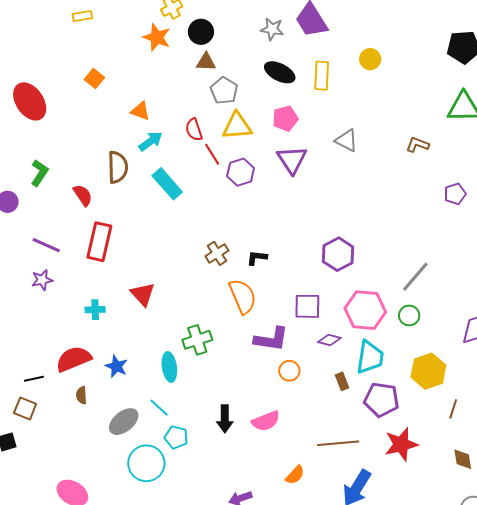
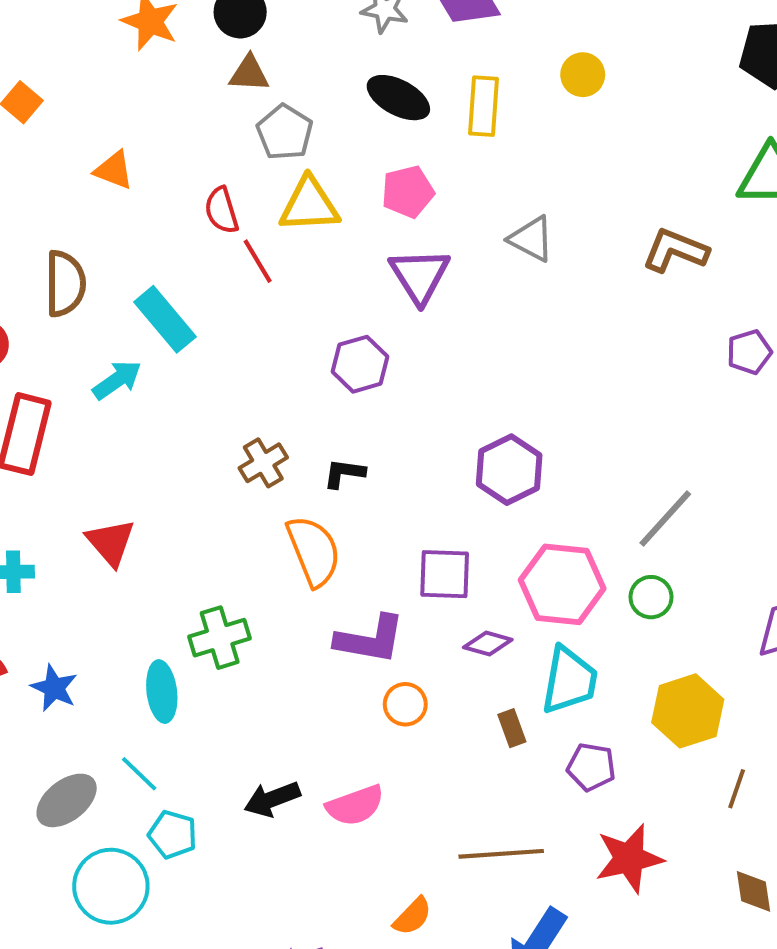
cyan arrow: (150, 141) -> (117, 380), moved
brown L-shape: (418, 145) -> (675, 250), size x1.4
purple hexagon: (241, 172) -> (360, 364), moved
purple pentagon: (381, 400) -> (591, 767), size x0.7
black arrow: (225, 419) -> (272, 799), turned 68

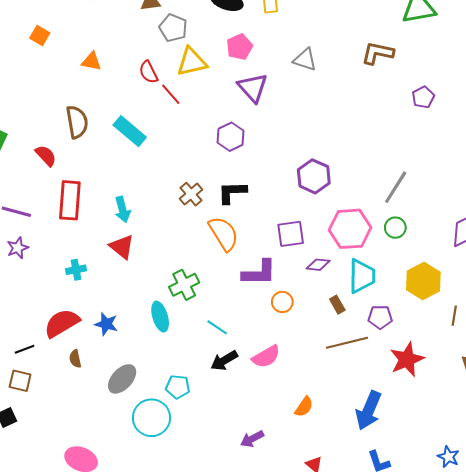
cyan arrow: (117, 380) -> (123, 209), moved, turned 120
black L-shape: (344, 473) -> (232, 192), size x1.4
cyan line: (139, 774) -> (217, 327), moved
brown line: (501, 854) -> (347, 343), moved

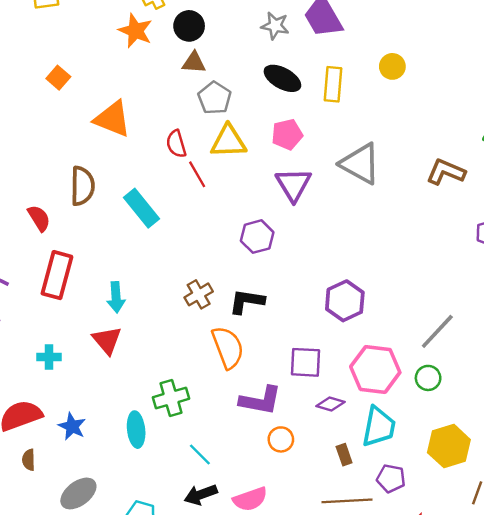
gray triangle: (305, 60) -> (360, 164), size x1.5
orange triangle: (91, 61) -> (112, 119), size x1.6

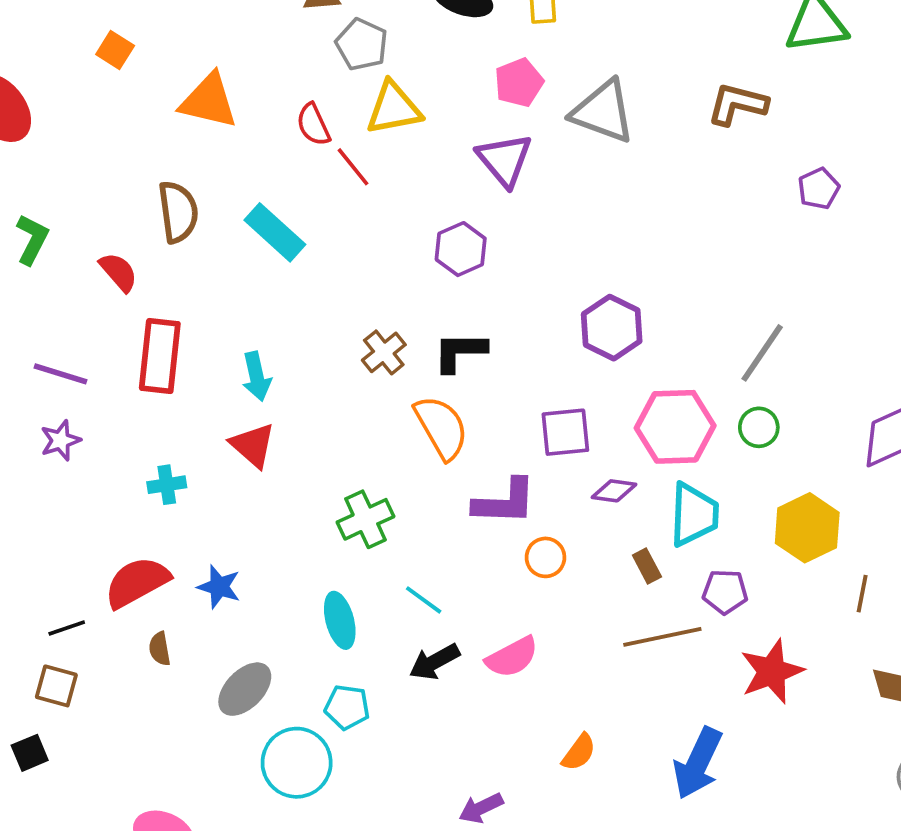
pink pentagon: (287, 134) -> (519, 83), moved
cyan ellipse: (136, 430) -> (340, 620), moved

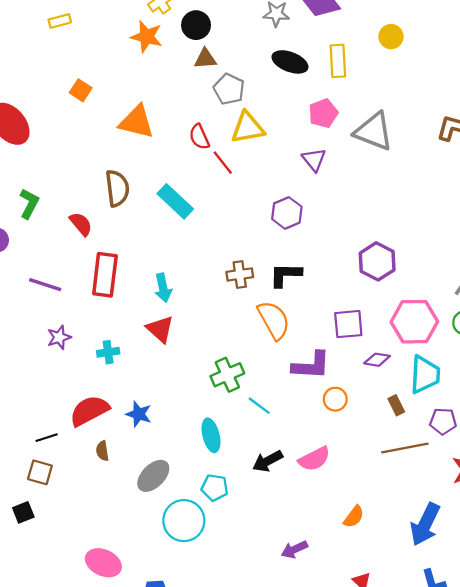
purple triangle: (504, 160) -> (314, 160), size x0.7
brown cross: (384, 352) -> (240, 274), turned 30
purple star: (60, 440) -> (59, 337), moved
cyan line: (424, 600) -> (259, 406), moved

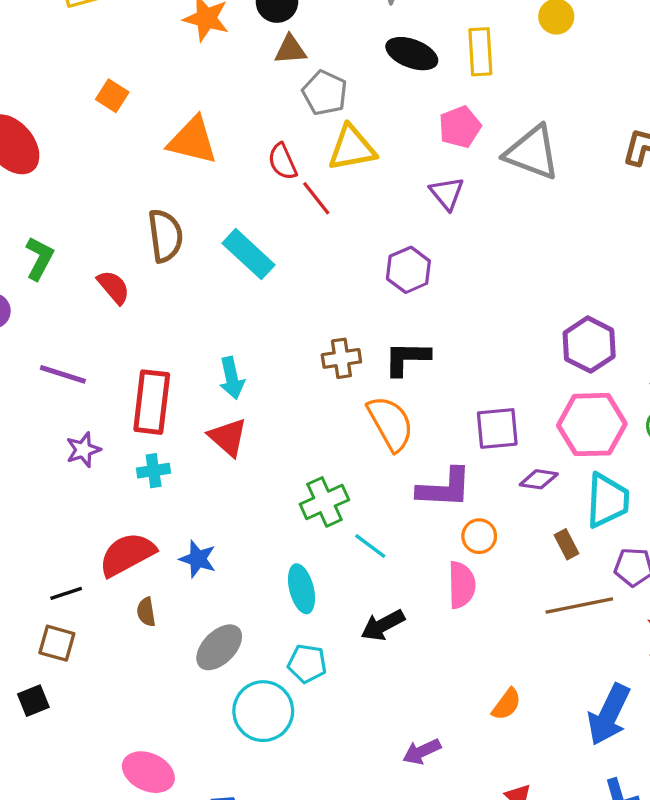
purple hexagon: (377, 261) -> (589, 345), moved
red rectangle: (105, 275) -> (152, 402), moved
pink semicircle: (314, 459) -> (462, 585), moved, turned -64

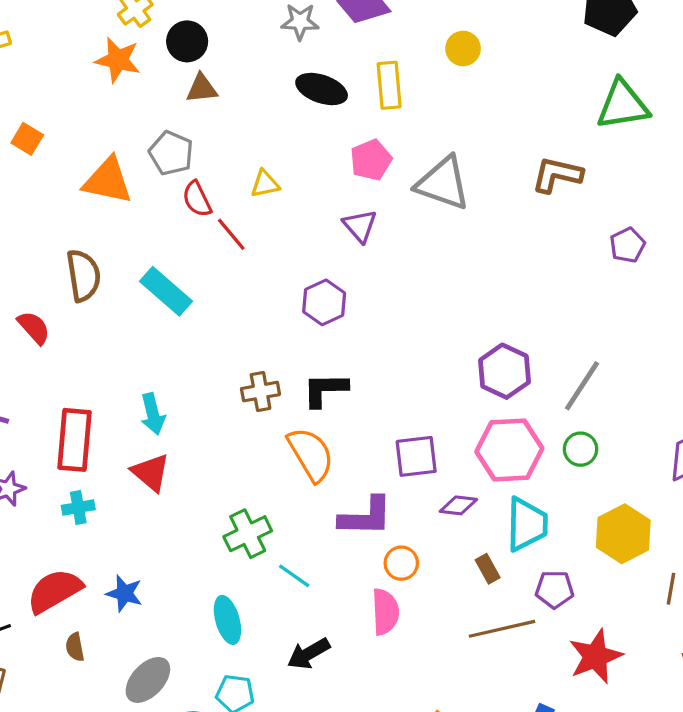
gray pentagon: (325, 93) -> (171, 153), moved
yellow triangle: (352, 148) -> (265, 184), size x0.6

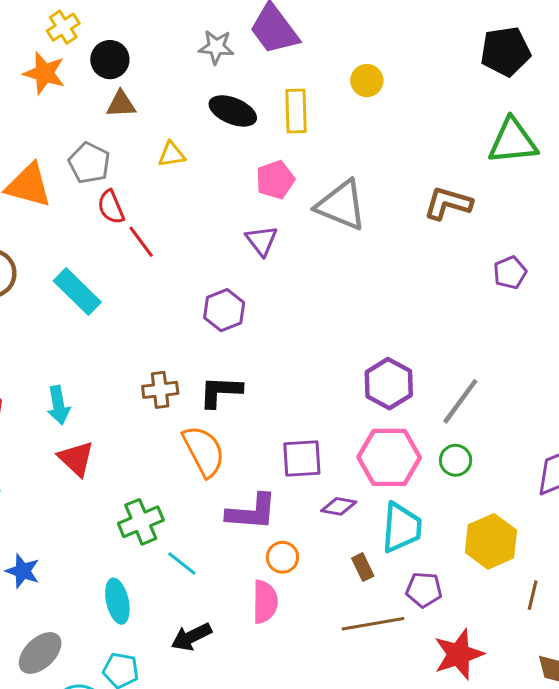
yellow triangle: (265, 184) -> (172, 154), moved
red triangle: (151, 472) -> (76, 459), moved

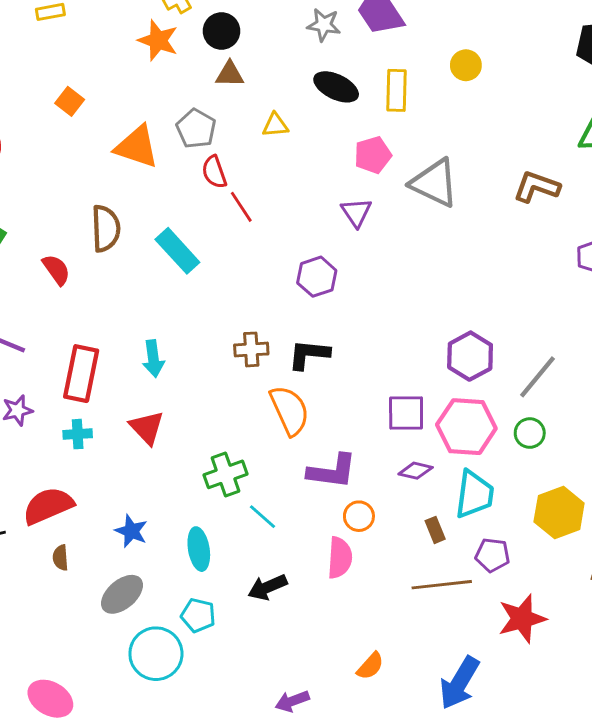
purple square: (302, 458) -> (406, 413), moved
red triangle: (76, 459) -> (147, 428), moved
blue star: (23, 571) -> (131, 531), moved

